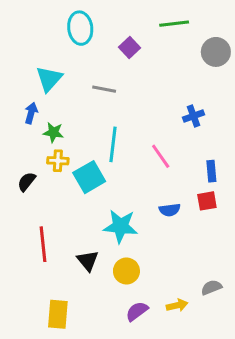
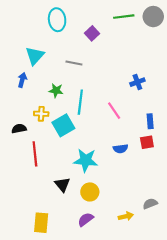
gray circle: (216, 52) -> (153, 17), moved
green star: (53, 132) -> (56, 91), moved
black semicircle: (27, 182) -> (19, 129), turned 40
red line: (43, 244) -> (35, 154), moved
purple semicircle: (137, 311) -> (86, 219), moved

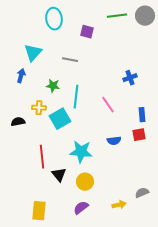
purple square: (92, 33) -> (87, 32), turned -32
red line: (35, 154) -> (42, 157), moved

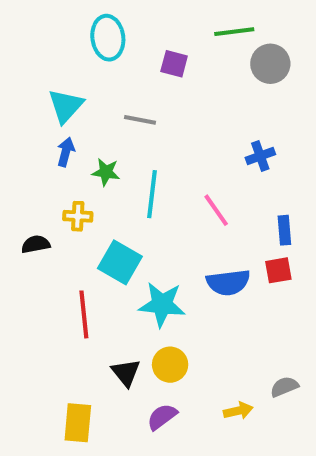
gray circle: (145, 16) -> (270, 64), moved
blue arrow: (21, 76) -> (66, 152), moved
cyan square: (60, 119) -> (120, 262), moved, turned -30
blue semicircle: (114, 141) -> (228, 282), size x1.5
black triangle: (59, 175) -> (126, 373), moved

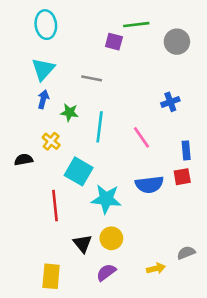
green line: (234, 32) -> (136, 25), moved
cyan ellipse: (108, 38) -> (46, 25), moved
yellow cross: (78, 216) -> (51, 141), turned 36

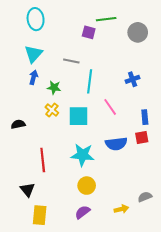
cyan line: (100, 127) -> (90, 81), moved
yellow cross: (51, 141) -> (52, 110), moved
cyan square: (79, 171) -> (78, 116), moved, turned -30
black triangle: (83, 244) -> (27, 190), moved

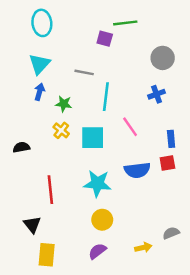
gray circle: (138, 32) -> (163, 58), moved

